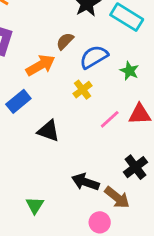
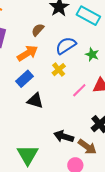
brown semicircle: (65, 41) -> (38, 30), moved
blue rectangle: (18, 101) -> (25, 79), moved
green triangle: (35, 205) -> (28, 155), size x1.6

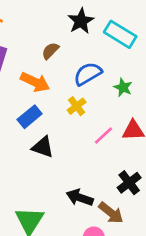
orange arrow: (27, 53) -> (35, 82), turned 55

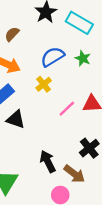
brown semicircle: (50, 51) -> (12, 34), moved
green star: (123, 87) -> (83, 58), moved
black arrow: (80, 198) -> (48, 161), turned 45

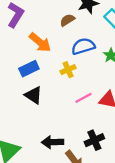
brown semicircle: (12, 34) -> (67, 20), moved
black arrow: (48, 161) -> (53, 142), turned -80

